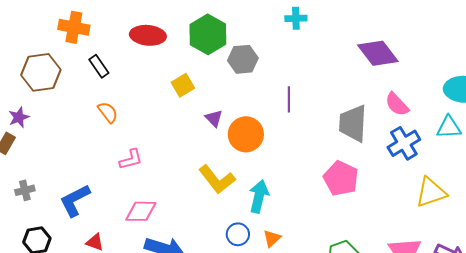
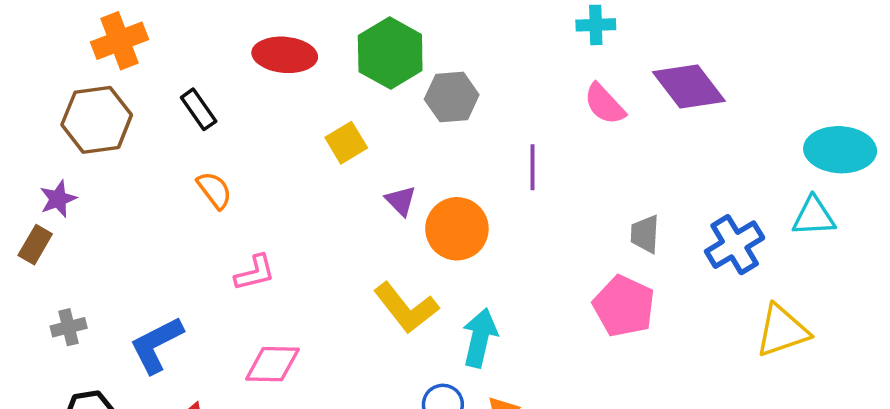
cyan cross: (296, 18) -> (596, 25), moved
orange cross: (74, 27) -> (120, 41), moved, turned -32
pink semicircle: (397, 104) -> (605, 104), moved
gray trapezoid: (353, 123) -> (645, 234), moved, size x0.6

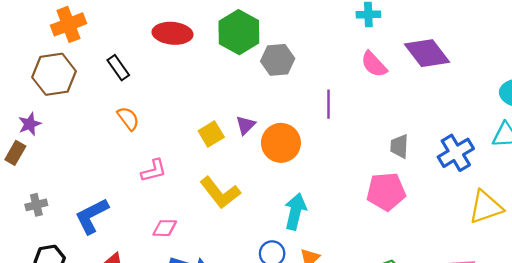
yellow square: (346, 143) -> (211, 134), moved
purple triangle: (401, 201) -> (246, 125), turned 30
pink pentagon: (624, 306) -> (386, 192), turned -30
yellow L-shape: (406, 308) -> (220, 193), moved
pink diamond: (272, 364) -> (165, 228), size x0.7

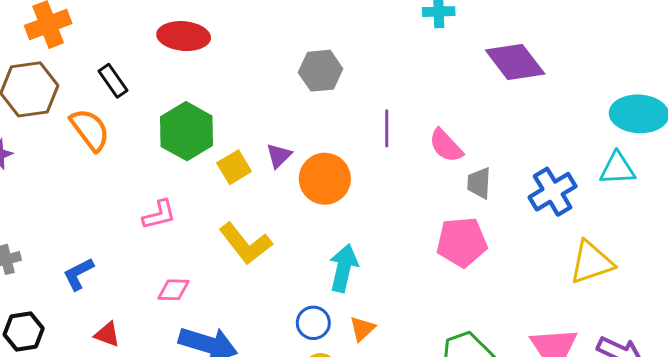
green hexagon: (239, 32) -> (186, 131), moved
pink semicircle: (374, 64) -> (446, 146), moved
orange semicircle: (128, 119) -> (90, 130), moved, size x1.4
blue L-shape: (92, 216) -> (78, 274), size x0.7

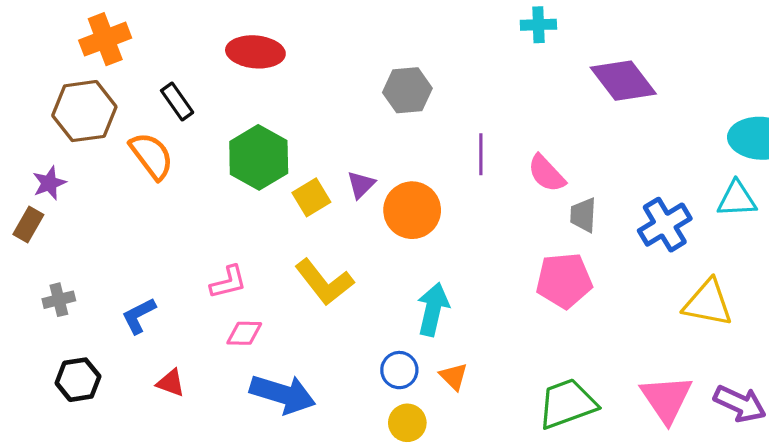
pink L-shape: (159, 215) -> (228, 282), moved
yellow triangle: (591, 262) -> (708, 303), turned 30
orange triangle: (362, 329) -> (454, 376), turned -32

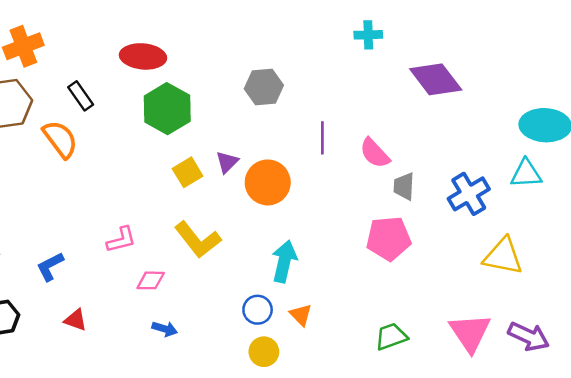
green hexagon: (259, 157) -> (167, 109), moved
pink diamond: (244, 333) -> (151, 280), moved
blue arrow: (283, 394) -> (165, 329), size x0.5
green trapezoid: (567, 404) -> (391, 336), size x0.7

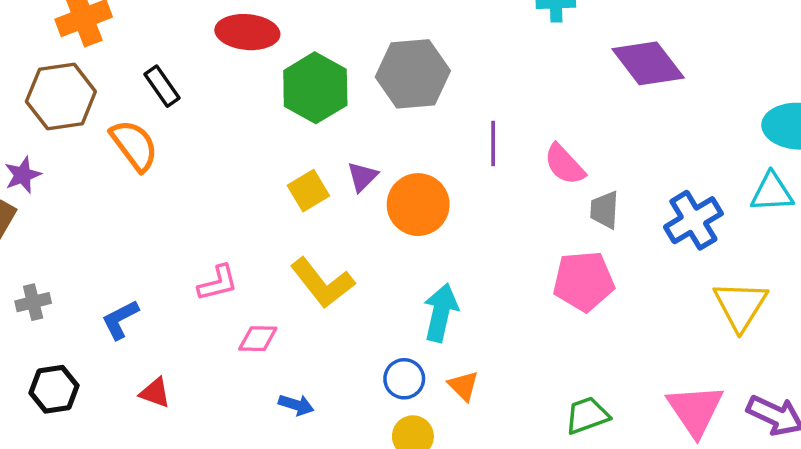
gray hexagon: (264, 87) -> (413, 74), size x1.4
green hexagon: (167, 109) -> (315, 88), moved
yellow triangle: (503, 256) -> (740, 306), turned 51
blue arrow: (165, 329) -> (296, 405), moved

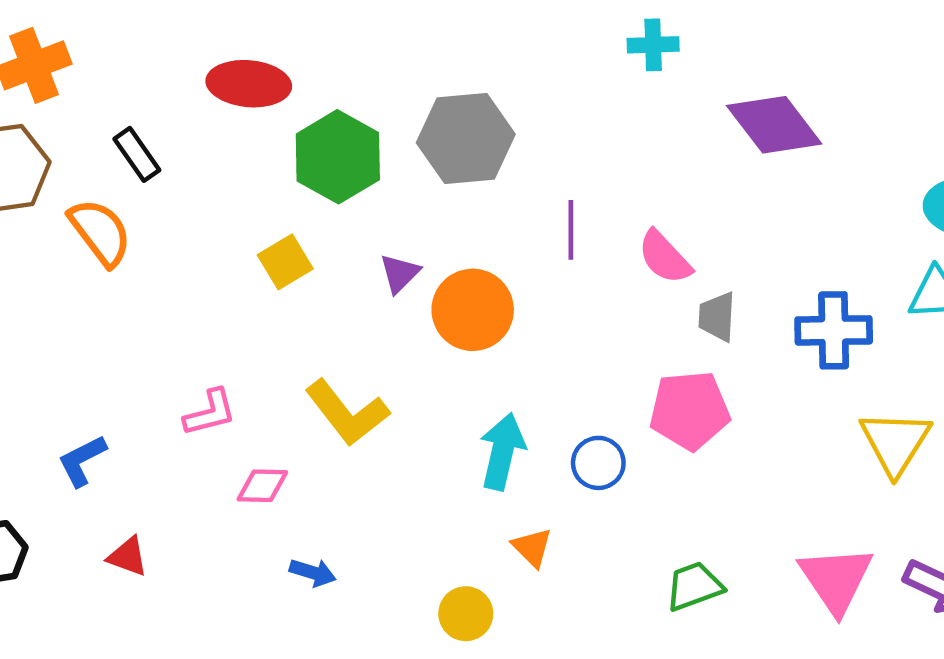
yellow square: (308, 191) -> (285, 262), moved
blue cross: (693, 220) -> (834, 330), turned 30
blue circle: (404, 379) -> (598, 463), moved

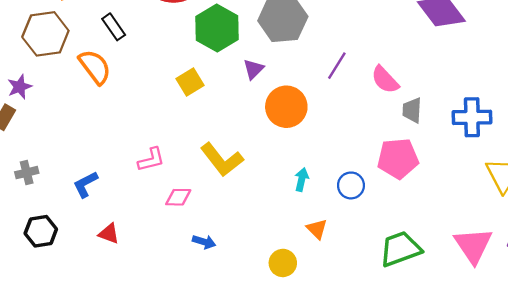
purple line: (571, 230) -> (337, 66), turned 32
purple triangle: (400, 273) -> (253, 69), moved
cyan arrow: (502, 451) -> (302, 180), size x0.6
green trapezoid: (694, 586) -> (400, 249), size x1.4

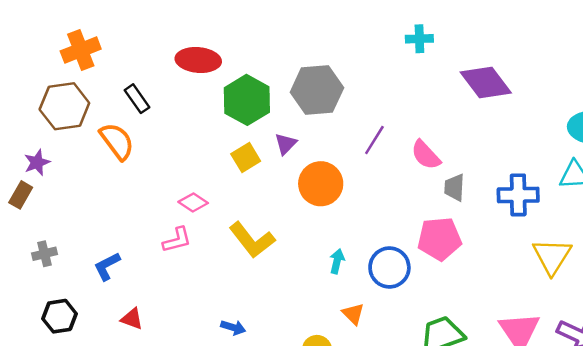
yellow square: (190, 82) -> (246, 157), moved
blue circle: (351, 185) -> (389, 267), size x1.4
pink diamond: (178, 197) -> (193, 202), moved, turned 32

